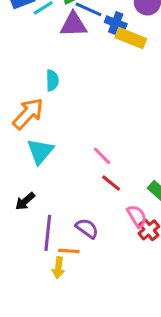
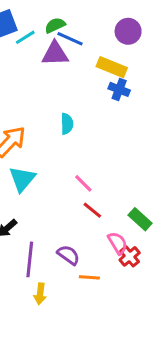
blue cross: (116, 23) -> (119, 89), moved
cyan semicircle: (52, 80) -> (67, 124), moved
orange line: (69, 251) -> (89, 277), moved

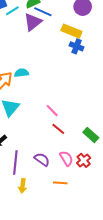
purple triangle: (55, 54) -> (33, 22), turned -36
cyan semicircle: (67, 124) -> (22, 73), moved, turned -96
pink semicircle: (118, 243) -> (66, 158), moved
orange line: (89, 277) -> (60, 183), moved

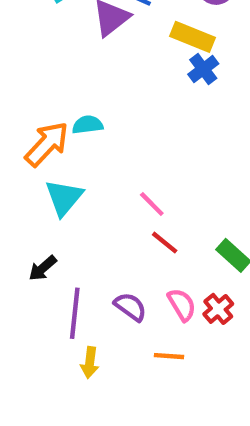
blue cross: (77, 46) -> (203, 69), turned 32

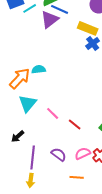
pink line: (152, 204) -> (53, 113), moved
pink semicircle: (182, 305) -> (83, 153), turned -84
yellow arrow: (90, 362) -> (31, 180), moved

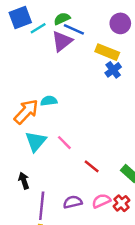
pink line: (53, 113) -> (64, 143), moved
black arrow: (18, 136) -> (24, 181), turned 112
purple semicircle: (59, 154) -> (73, 202), turned -49

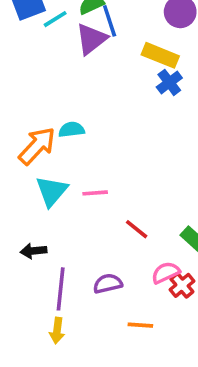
blue line: (74, 29) -> (110, 21), turned 48
pink line: (64, 143) -> (95, 193), turned -49
black arrow: (24, 181) -> (33, 251), turned -77
pink semicircle: (101, 201) -> (166, 273), moved

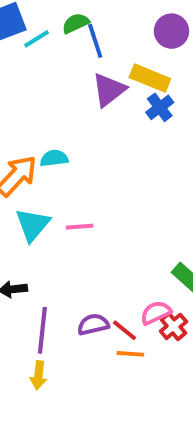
purple triangle: (91, 39) -> (109, 90), moved
red line: (137, 229) -> (125, 330), moved
orange line: (140, 325) -> (130, 354), moved

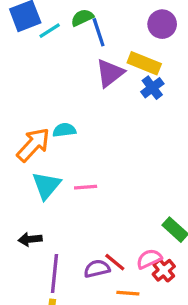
red line: (125, 330) -> (115, 262), moved

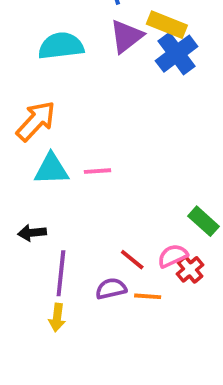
blue cross: (152, 88) -> (177, 54), size x1.5
cyan semicircle: (64, 130) -> (61, 46), moved, size x1.6
cyan triangle: (46, 185) -> (51, 169), turned 48
purple semicircle: (97, 269) -> (111, 289), moved

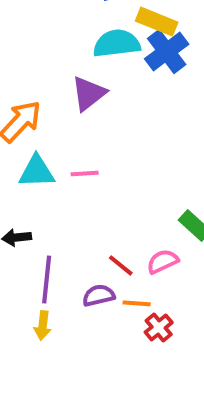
purple triangle: (126, 36) -> (89, 93), moved
cyan semicircle: (61, 46) -> (117, 44), moved
red cross: (190, 269) -> (159, 327), moved

